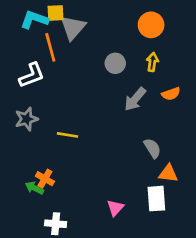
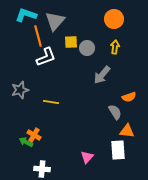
yellow square: (56, 13) -> (71, 42), moved
white L-shape: (32, 75) -> (46, 57), moved
orange semicircle: (171, 94) -> (129, 97), moved

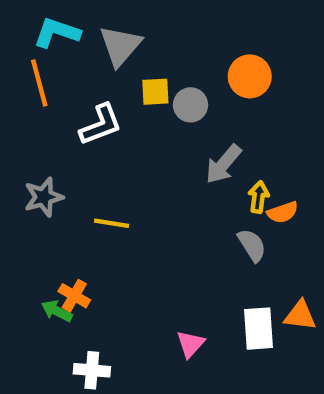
orange circle: (114, 19) -> (250, 76), moved
orange line: (38, 36) -> (39, 83), moved
yellow arrow: (115, 47) -> (258, 197), moved
orange triangle: (127, 131) -> (300, 315), moved

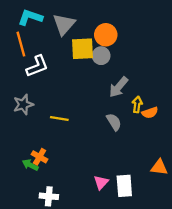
orange circle: (250, 76) -> (106, 35), moved
yellow square: (155, 92) -> (83, 49), size x1.5
white L-shape: (101, 125) -> (37, 66), moved
gray semicircle: (252, 245) -> (114, 122), moved
white rectangle: (258, 329) -> (124, 186), moved

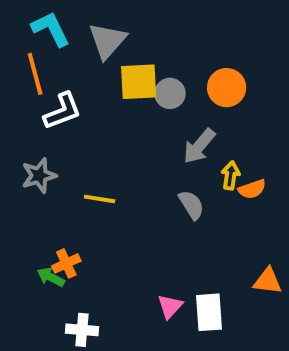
cyan L-shape: (30, 17) -> (51, 29), turned 45
orange circle: (106, 35) -> (227, 88), moved
orange cross: (40, 157) -> (66, 263), turned 35

